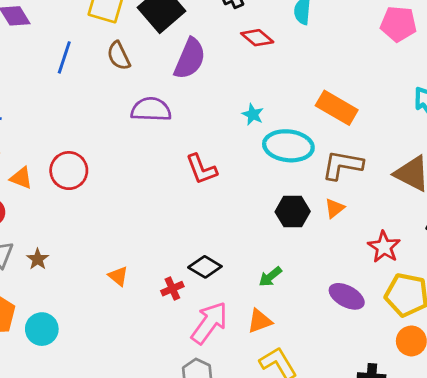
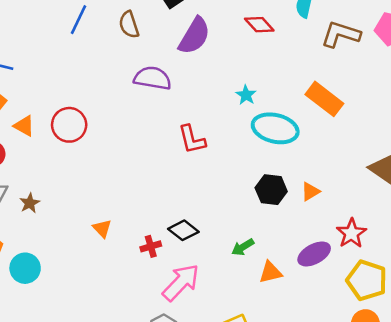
brown L-shape: (342, 165) -> (341, 34), moved
purple ellipse: (347, 296) -> (314, 254), moved, turned -64
orange triangle: (260, 321) -> (271, 272), moved

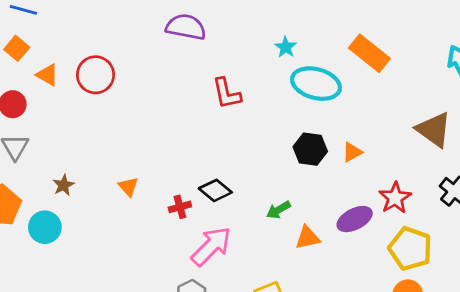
brown star: (30, 203) -> (64, 185), moved

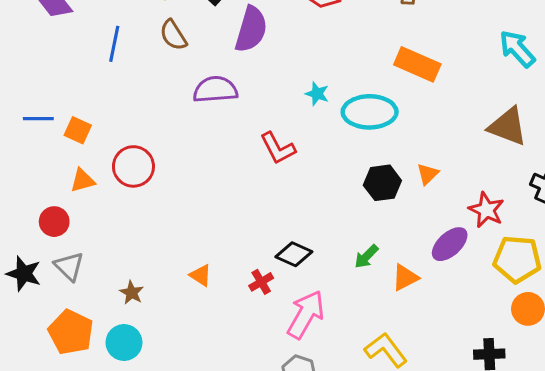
cyan star: (286, 47) -> (317, 94), moved
orange square: (17, 48) -> (78, 130), moved
orange triangle: (47, 75) -> (83, 180), turned -30

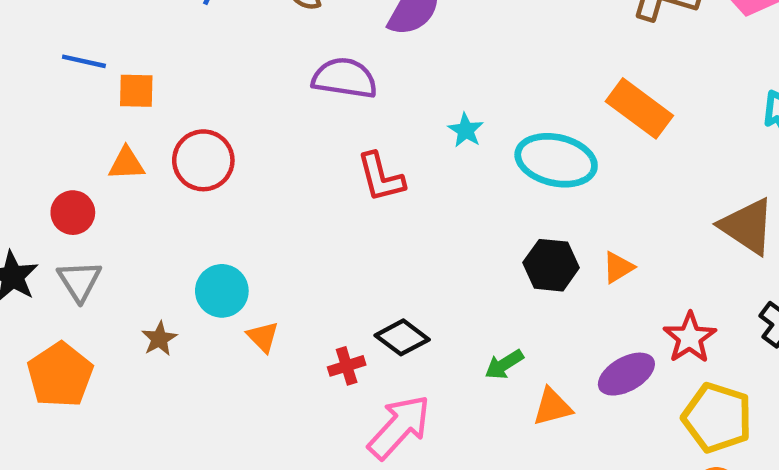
cyan star: (317, 94) -> (466, 130), moved
orange square: (78, 130) -> (136, 91), turned -36
red L-shape: (278, 148) -> (381, 177), moved
cyan circle: (124, 342) -> (222, 291), moved

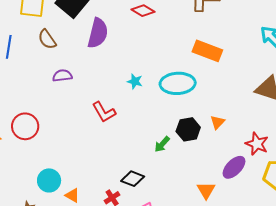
purple semicircle: (345, 78) -> (62, 76), moved, size x0.7
green arrow: (504, 364) -> (162, 144), moved
orange triangle: (552, 407) -> (206, 190), turned -30

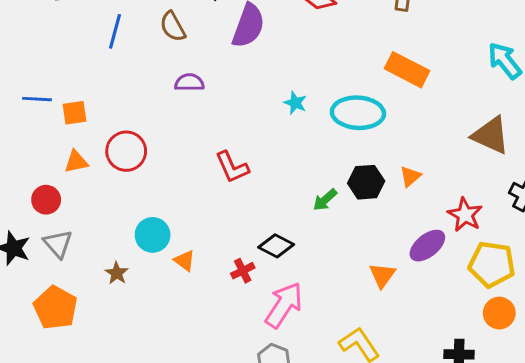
red L-shape: (104, 112) -> (232, 167), moved

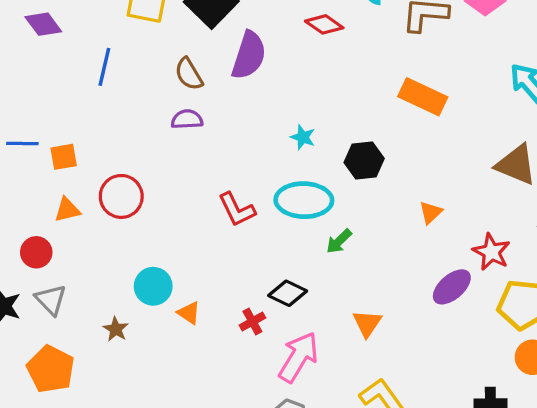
brown semicircle: (173, 27) -> (189, 74), moved
cyan ellipse: (358, 113) -> (304, 200), moved
black hexagon: (366, 182) -> (364, 161), moved
orange triangle: (382, 275) -> (367, 323), moved

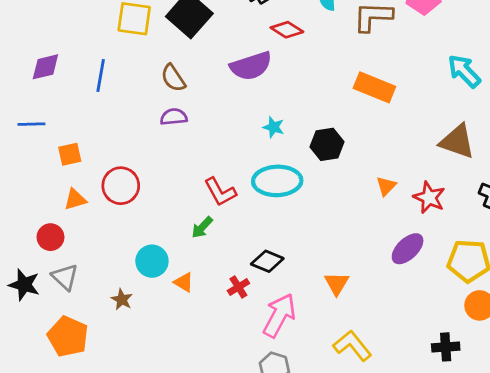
purple diamond: (43, 24) -> (45, 67), moved, turned -64
purple semicircle: (249, 55) -> (251, 66), moved, turned 57
blue line: (22, 143) -> (31, 124), moved
green arrow: (339, 241) -> (202, 227), moved
red star: (491, 252) -> (429, 198), moved

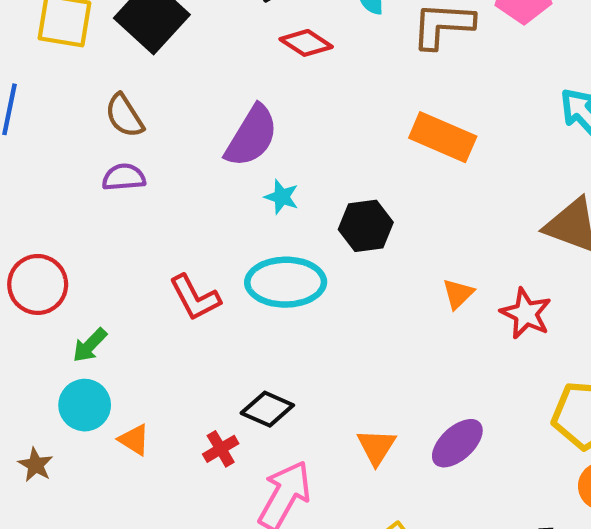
purple semicircle: (251, 66) -> (252, 136), moved, turned -42
green arrow: (202, 227) -> (90, 345), moved
purple ellipse: (408, 249) -> (457, 443), moved

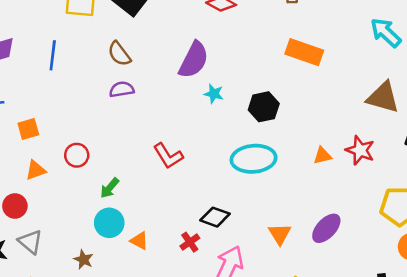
cyan ellipse: (286, 282) -> (254, 159), moved
red circle: (38, 284) -> (77, 155), size x0.7
orange triangle: (458, 294) -> (322, 156), moved, turned 36

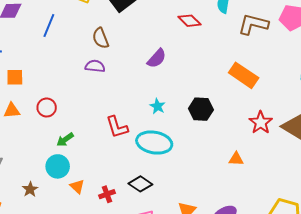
purple semicircle: (194, 60) -> (157, 58), size x0.7
cyan star: (214, 94) -> (157, 106), moved
red star: (360, 150) -> (261, 123), moved
cyan ellipse: (254, 159) -> (154, 143), moved
red cross: (190, 242) -> (107, 194), moved

